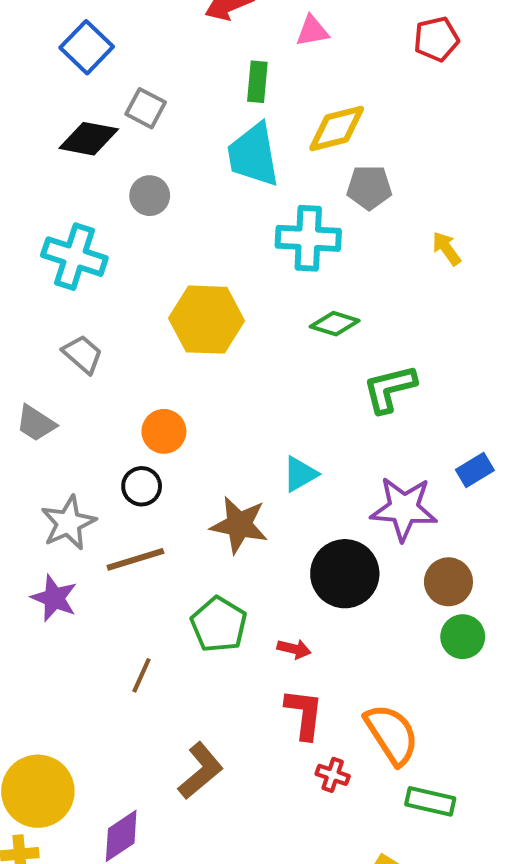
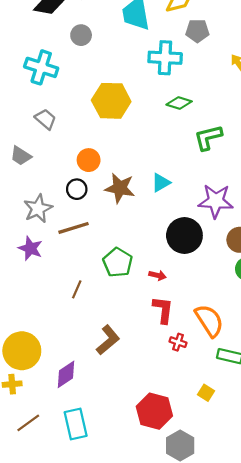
brown star: (239, 525) -> (120, 188), moved

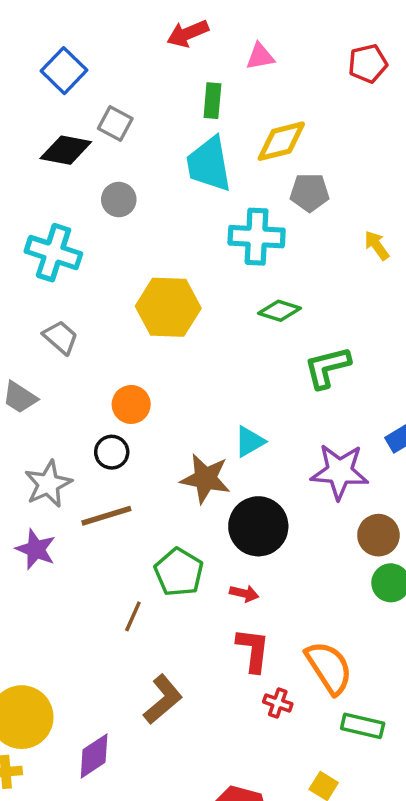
brown star: (120, 188) -> (205, 479), moved
black circle: (184, 235) -> (258, 526), moved
brown line: (77, 289) -> (133, 616), moved

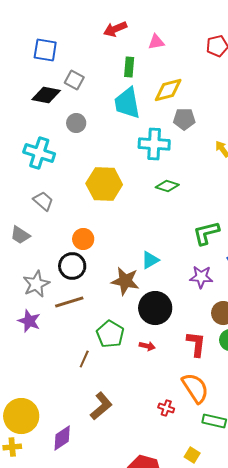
blue square: (64, 71) -> (45, 50), turned -35
green L-shape: (327, 367) -> (206, 233), moved
black circle: (112, 452) -> (72, 266), size x1.4
purple star: (340, 472) -> (201, 277), size x0.7
red L-shape: (253, 650) -> (196, 344), moved

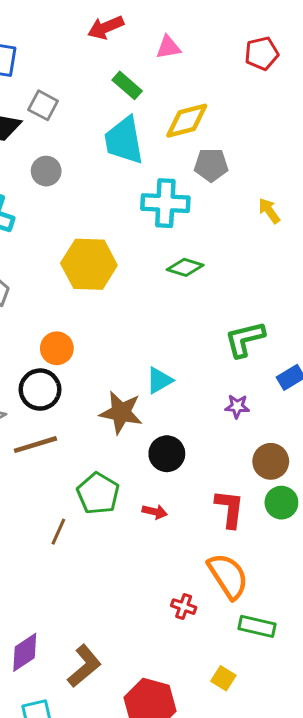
green rectangle: (129, 67) -> (127, 85), turned -54
purple star: (201, 277) -> (237, 406), size x0.7
black circle: (155, 308) -> (167, 454), size x0.7
brown L-shape: (101, 406) -> (84, 666), moved

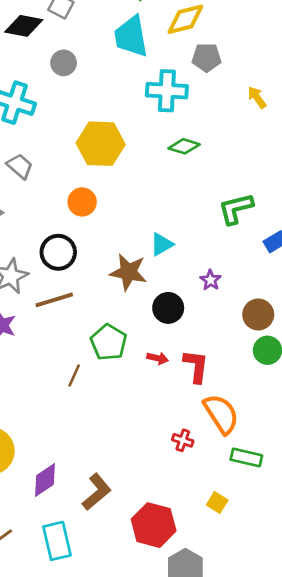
orange circle: (57, 348) -> (82, 202), moved
purple star: (237, 406) -> (211, 280), moved, turned 30
red L-shape: (229, 509) -> (196, 366), moved

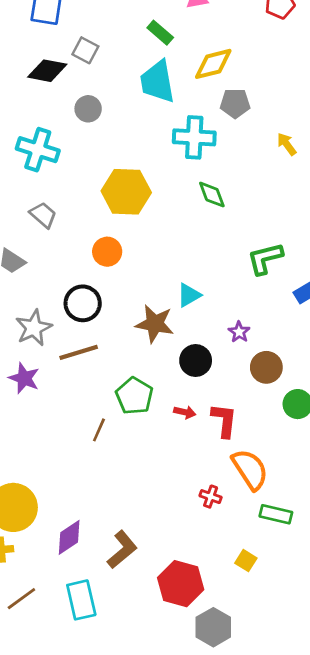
green diamond: (184, 146) -> (212, 195), turned 52
brown circle: (258, 315) -> (266, 367), moved

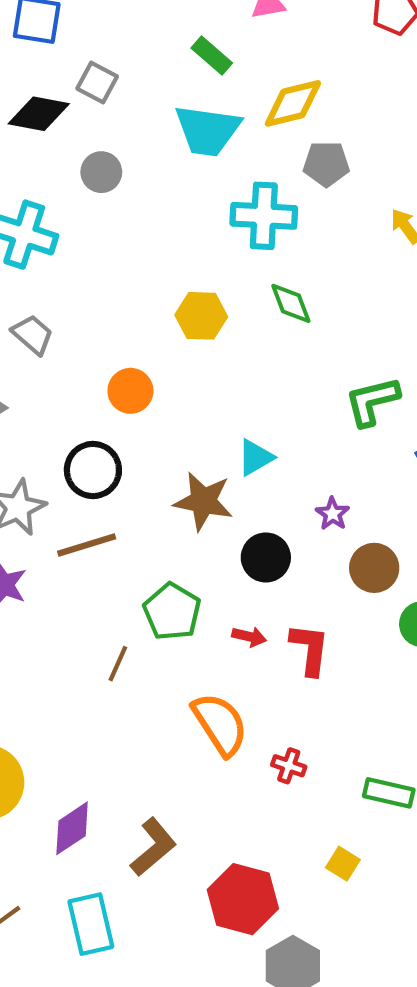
cyan trapezoid: (157, 82) -> (208, 130), turned -72
yellow hexagon: (126, 192) -> (201, 316), moved, size x0.7
orange semicircle: (250, 469) -> (220, 724), moved

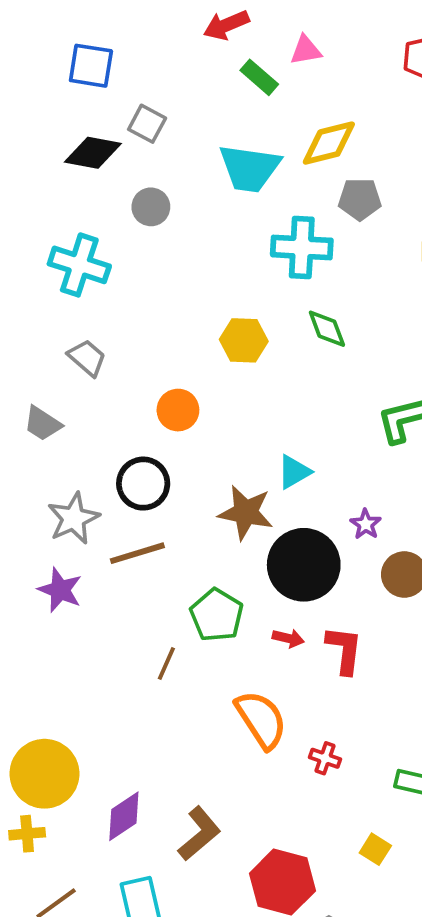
green rectangle: (212, 55) -> (259, 77), moved
black circle: (266, 557) -> (304, 565), size x1.6

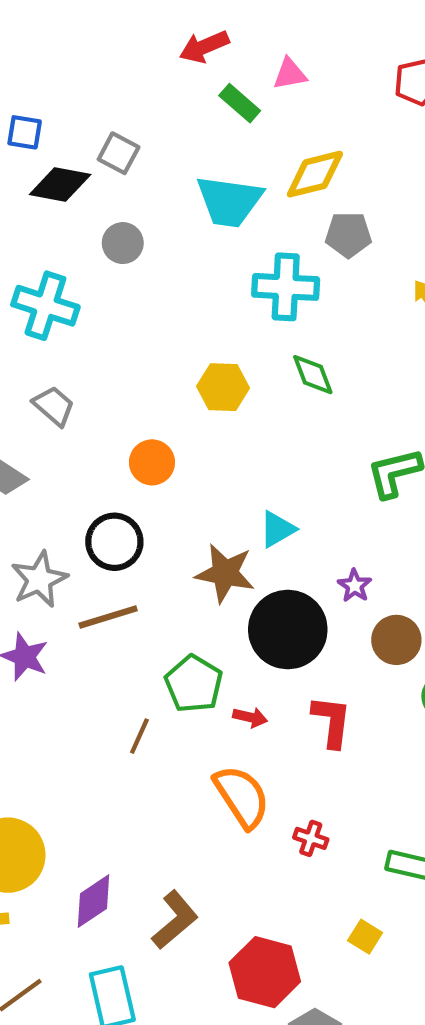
blue square: (91, 66) -> (25, 132), moved, size x0.7
red arrow: (288, 638) -> (250, 717), moved

